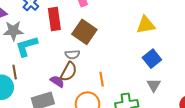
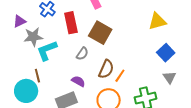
gray semicircle: (72, 55) -> (82, 54), moved, turned -48
brown semicircle: (69, 72) -> (106, 69), moved
orange line: (102, 79) -> (120, 76), turned 48

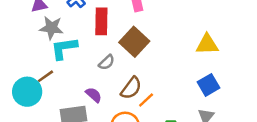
brown line: (37, 76) -> (45, 76), turned 56

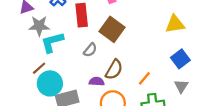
cyan circle: (27, 92) -> (50, 83), moved
purple semicircle: (94, 95) -> (97, 81), moved, turned -32
orange line: (146, 100) -> (144, 78), moved

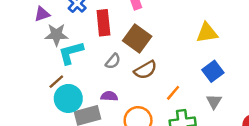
brown semicircle: (114, 70) -> (145, 70), moved, turned 30
purple semicircle: (97, 81) -> (109, 96), moved

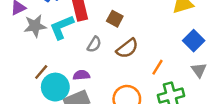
brown square: (137, 39) -> (115, 19), size x0.6
cyan L-shape: (71, 53) -> (62, 27), moved
purple semicircle: (109, 96) -> (81, 75), moved

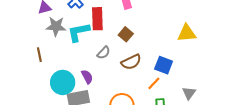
blue square: (194, 41) -> (164, 65), moved, turned -36
brown line: (41, 72) -> (39, 55), moved, turned -64
purple semicircle: (81, 75) -> (87, 77), turned 56

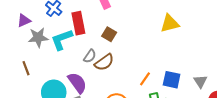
brown semicircle: (131, 62) -> (104, 62), moved
blue square: (164, 65) -> (172, 80), moved
purple semicircle: (87, 77) -> (77, 83), size x1.5
gray triangle: (189, 93) -> (200, 81), moved

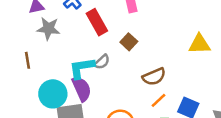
red rectangle: (78, 23) -> (97, 22), turned -30
cyan L-shape: (62, 40) -> (82, 68), moved
brown semicircle: (104, 62) -> (154, 77), moved

